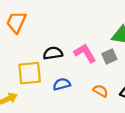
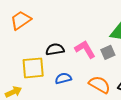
orange trapezoid: (16, 22) -> (21, 20), turned 30
orange semicircle: (100, 91) -> (100, 85), size x1.5

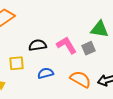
yellow square: (33, 68) -> (17, 63), size x0.7

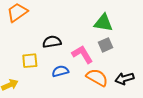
green triangle: (100, 29) -> (103, 23), moved
pink L-shape: (67, 45) -> (82, 54), moved

